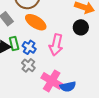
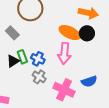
orange ellipse: (36, 22) -> (70, 33), moved
blue semicircle: (68, 87) -> (89, 81), moved

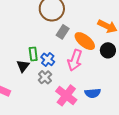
gray rectangle: (12, 33) -> (63, 32), moved, turned 64
black circle: (87, 33) -> (108, 50), moved
black triangle: (13, 61) -> (23, 66), moved, turned -32

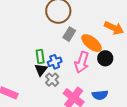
black circle: (108, 50) -> (105, 58), moved
blue cross: (48, 59) -> (55, 62), turned 32
black triangle: (23, 66) -> (41, 70), moved

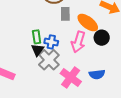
gray rectangle: (69, 34) -> (65, 14), turned -32
blue cross: (55, 62) -> (51, 42), turned 32
gray cross: (52, 80) -> (49, 60), size x1.5

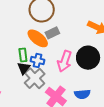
gray rectangle: (65, 14) -> (52, 33), turned 64
orange ellipse: (88, 23) -> (38, 38), moved
black circle: (102, 38) -> (88, 58), size x1.5

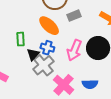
gray rectangle: (52, 33) -> (74, 16), moved
green rectangle: (23, 55) -> (20, 39), moved

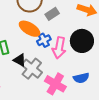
blue cross: (47, 48) -> (44, 40), moved, turned -32
black triangle: (33, 54) -> (20, 60), turned -32

